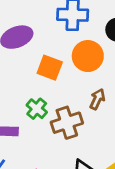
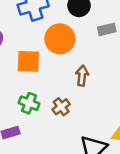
brown cross: (67, 123) -> (61, 107), size x0.6

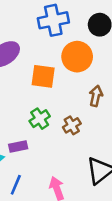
green cross: (29, 103) -> (40, 119), turned 30

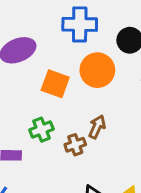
brown arrow: (96, 96) -> (97, 127), moved

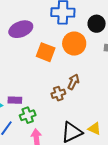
green cross: (41, 130) -> (28, 115), moved

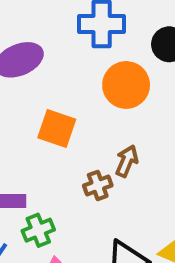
orange square: (46, 52) -> (57, 128), moved

